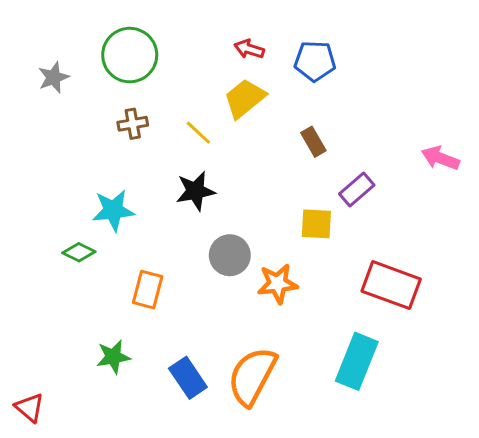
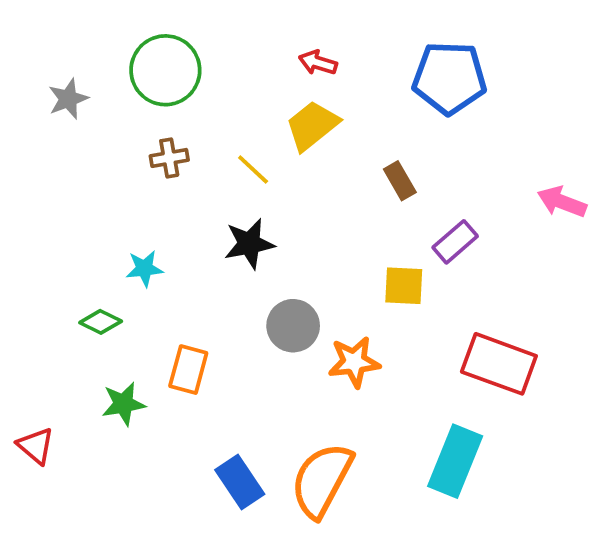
blue pentagon: (315, 61) -> (449, 78), moved, size x1.4
cyan star: (113, 210) -> (144, 269), size x0.7
green star: (113, 357) -> (123, 404), moved
red triangle: (30, 408) -> (36, 446), moved

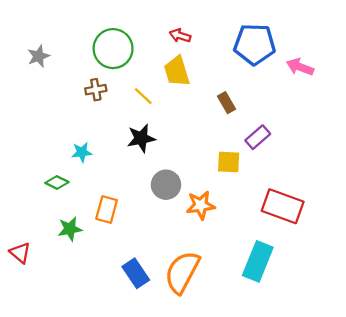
green circle: (165, 70) -> (113, 49), moved
yellow trapezoid: (312, 126) -> (177, 71), turned -68
pink arrow: (562, 202) -> (300, 67), moved

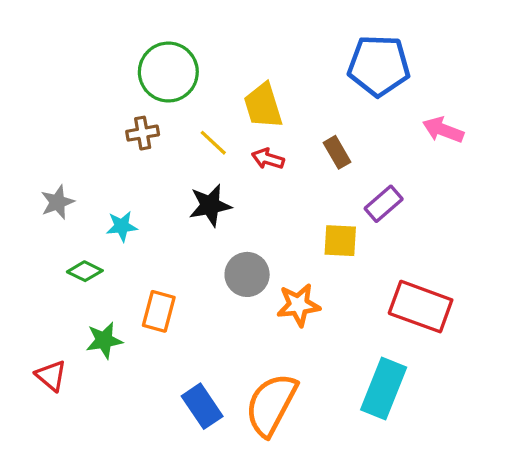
red arrow: (180, 36) -> (268, 159), moved
gray star: (39, 56) -> (57, 202), moved
pink arrow: (300, 67) -> (443, 130), moved
red triangle: (20, 253) -> (51, 376), moved

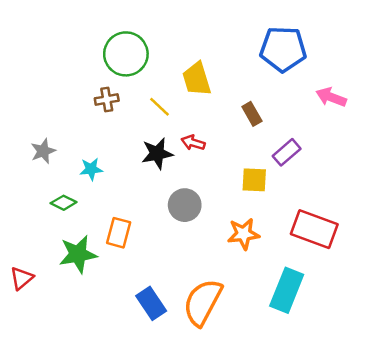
red arrow: (268, 159) -> (193, 143), moved
orange star: (298, 305) -> (243, 234), moved
green star: (104, 340) -> (78, 254), size x1.4
red triangle: (51, 376) -> (22, 278), moved, turned 40

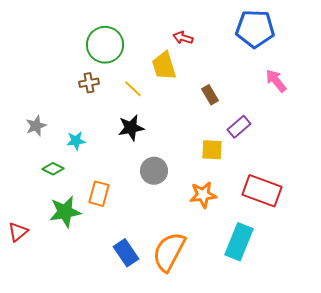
blue pentagon: (283, 49) -> (255, 29), moved
pink arrow: (331, 97) -> (276, 81), turned 30
red arrow: (193, 143) -> (183, 38), moved

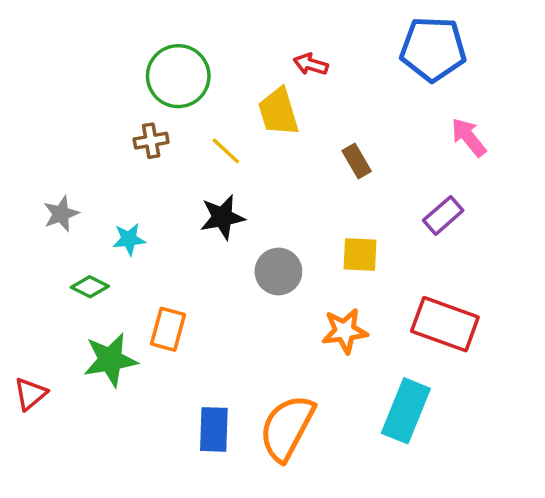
purple rectangle: (239, 127) -> (443, 215), moved
gray circle: (154, 171) -> (278, 271), moved
blue rectangle: (126, 253) -> (214, 429), turned 36

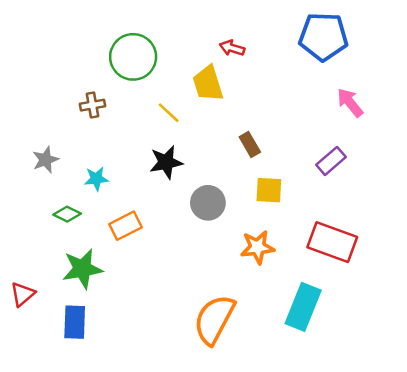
brown cross: (151, 141) -> (92, 105), moved
brown rectangle: (357, 161) -> (250, 144), moved
orange rectangle: (168, 329) -> (125, 226), moved, turned 48
blue rectangle: (214, 429) -> (75, 322), moved

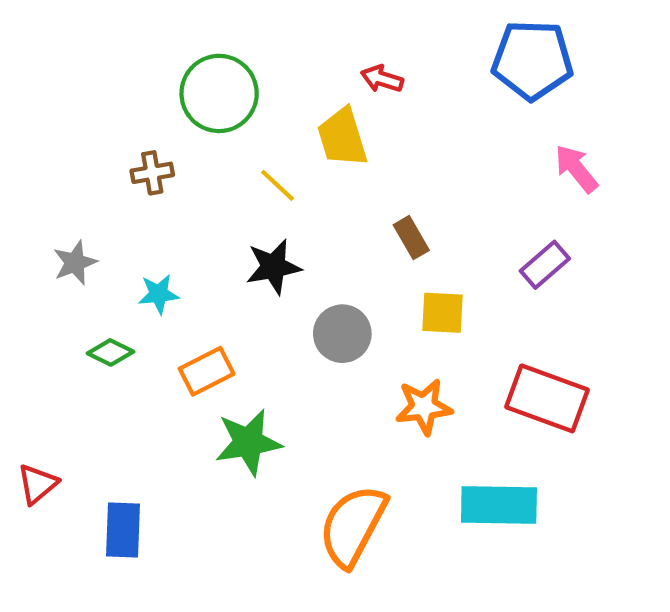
green star: (82, 269) -> (248, 442), moved
cyan rectangle: (303, 307) -> (499, 505), turned 69

